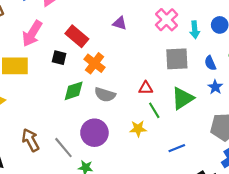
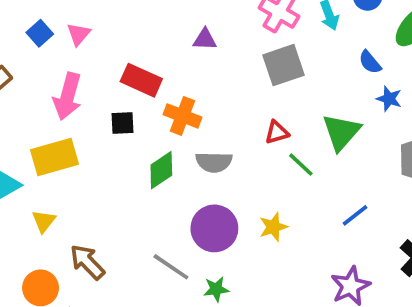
gray square: (177, 59) -> (284, 65), moved
yellow star: (138, 129) -> (273, 227), moved
brown arrow: (30, 140) -> (87, 262), moved

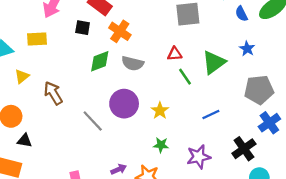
blue semicircle: (370, 62) -> (241, 14), moved
yellow rectangle: (54, 157) -> (37, 39), size x0.7
yellow star: (273, 227) -> (160, 111), turned -30
brown arrow: (87, 262) -> (53, 93), moved
green star: (216, 289) -> (161, 145), moved

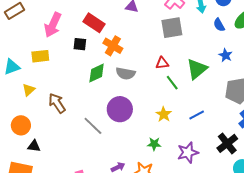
yellow star: (160, 111) -> (164, 114), moved

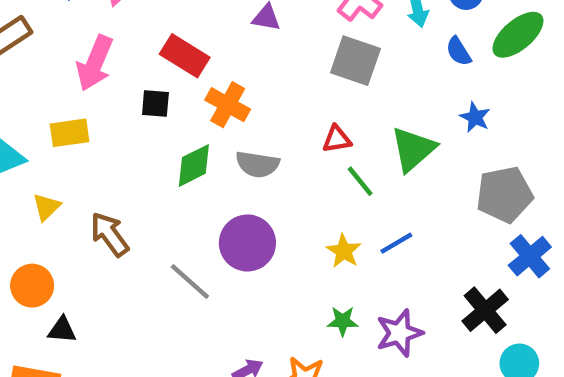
gray square: (172, 28) -> (355, 61), turned 30
blue line: (197, 115) -> (396, 243), moved
green star: (154, 144) -> (343, 321), moved

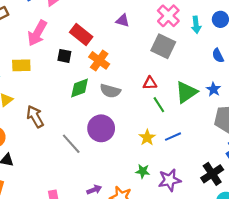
blue semicircle: (459, 51) -> (218, 55), moved
blue star: (475, 117) -> (213, 89), moved

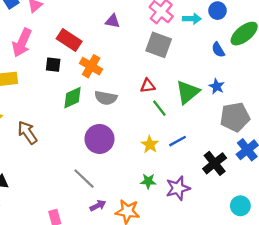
cyan arrow: (196, 25) -> (192, 19), turned -77
gray line: (71, 144) -> (84, 179), moved
black cross: (212, 174) -> (215, 163), moved

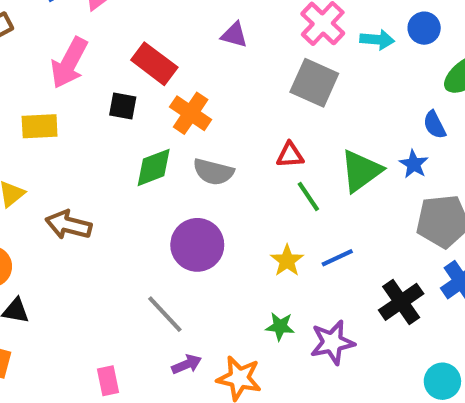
blue semicircle: (218, 50) -> (435, 125), moved
brown arrow: (27, 133) -> (69, 225), turned -45

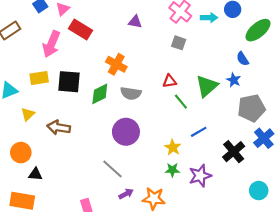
red rectangle: (154, 64) -> (80, 29), moved
gray square: (314, 83) -> (179, 43), size x0.6
black square: (123, 106) -> (69, 82), moved, size x1.6
yellow star: (287, 261) -> (173, 147), moved

